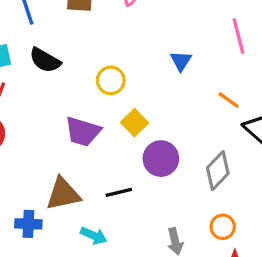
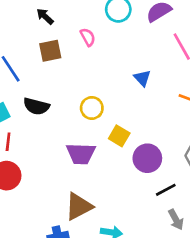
black line: (119, 192) -> (166, 190), moved

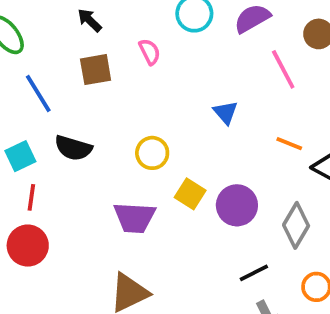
purple circle: (147, 158) -> (237, 205), moved

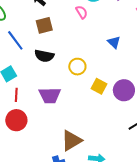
pink semicircle: (150, 52) -> (82, 12), moved
black semicircle: (73, 148) -> (44, 56), moved
purple trapezoid: (135, 218) -> (50, 95), moved

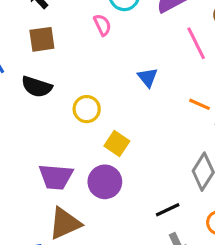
purple circle: (124, 90) -> (105, 182), moved
purple trapezoid: (50, 95) -> (56, 177), moved

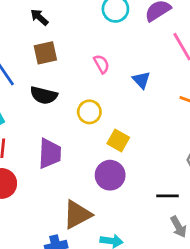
pink semicircle: (102, 25) -> (101, 64), moved
purple trapezoid: (56, 177) -> (50, 153), moved, turned -88
black line: (168, 210) -> (167, 196), turned 30

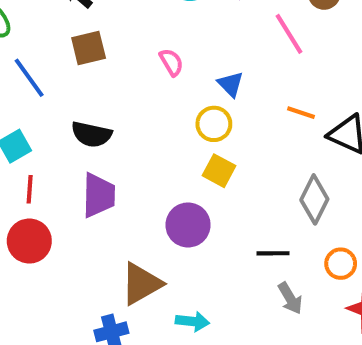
black semicircle: (44, 95) -> (91, 134), moved
yellow circle: (89, 112) -> (214, 124), moved
yellow square: (118, 140) -> (219, 171), moved

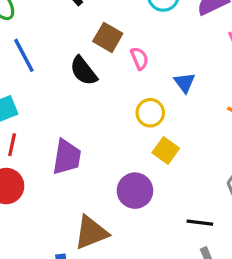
brown square: (89, 48) -> (108, 37), moved, turned 36
yellow circle: (214, 124) -> (150, 113), moved
black semicircle: (91, 134) -> (84, 71), moved, turned 32

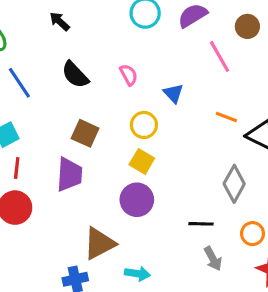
brown square: (108, 37) -> (85, 133), moved
black semicircle: (84, 71) -> (75, 75), moved
yellow square: (166, 150) -> (142, 161), moved

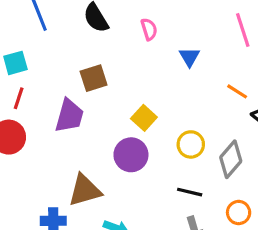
yellow circle: (144, 125) -> (191, 144), moved
brown square: (85, 133) -> (94, 78), turned 36

